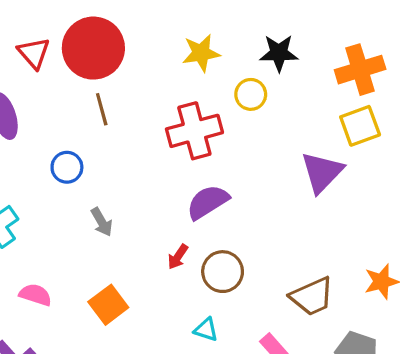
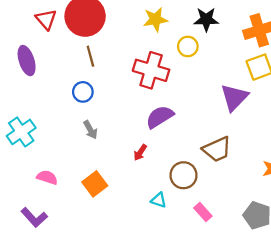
red cross: (194, 131) -> (151, 70), turned 32
blue circle: (67, 167) -> (83, 92), moved
brown circle: (223, 272) -> (183, 175), moved
brown trapezoid: (312, 296) -> (217, 149), moved

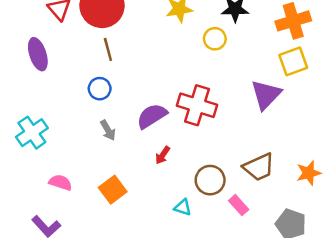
red cross: (151, 70) -> (197, 105), moved
purple semicircle: (160, 117) -> (152, 116), moved
brown trapezoid: (217, 149) -> (259, 167), moved
pink rectangle: (203, 212) -> (239, 205), moved

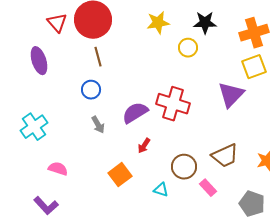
orange square: (113, 190) -> (120, 175), moved

